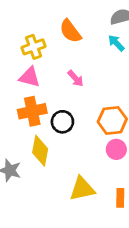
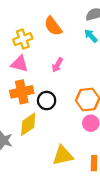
pink arrow: (76, 78) -> (57, 65), turned 72
yellow diamond: (40, 151) -> (28, 124), turned 45

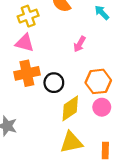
pink arrow: (57, 65) -> (80, 44), moved
yellow diamond: (28, 124) -> (70, 108), moved

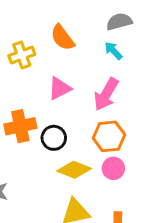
pink triangle: (25, 43) -> (60, 88), moved, turned -42
pink arrow: (80, 44) -> (106, 94), moved, size x1.6
yellow diamond: (70, 108) -> (74, 170), turned 56

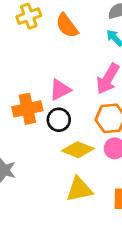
yellow cross: (22, 55) -> (29, 16), moved
pink triangle: (60, 88) -> (60, 90), moved

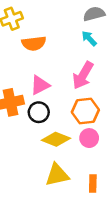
orange semicircle: (67, 26) -> (34, 43), moved, turned -60

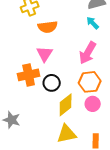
pink triangle: (40, 85) -> (45, 54), moved, turned -30
yellow diamond: (56, 139) -> (66, 105), turned -60

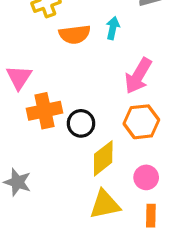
cyan arrow: (93, 23) -> (113, 28), moved, turned 56
pink triangle: (45, 54) -> (19, 77), moved
pink circle: (93, 104) -> (146, 177), moved

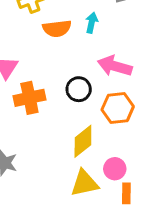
pink arrow: (138, 76) -> (115, 66), turned 76
black circle: (81, 123) -> (79, 89), moved
pink circle: (146, 177) -> (115, 169), moved

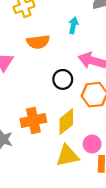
orange semicircle: (57, 28) -> (38, 42), moved
orange cross: (29, 98) -> (33, 120), moved

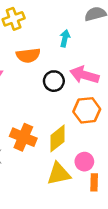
black circle: (63, 79) -> (54, 81), moved
orange cross: (33, 120) -> (23, 137), turned 35

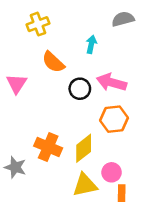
orange semicircle: (28, 55) -> (53, 62), turned 50

